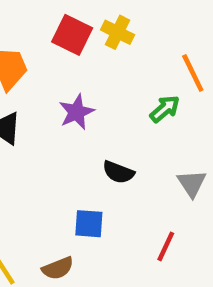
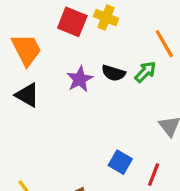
black semicircle: (118, 172) -> (113, 73), moved
blue square: (89, 224) -> (120, 162), moved, turned 30

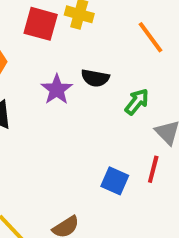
green arrow: (145, 72) -> (137, 102), moved
red line: (154, 175) -> (153, 169), moved

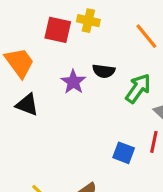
green arrow: (137, 102) -> (138, 88), size x1.4

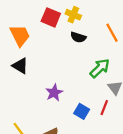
black semicircle: (104, 71) -> (78, 37), moved
purple star: (73, 82) -> (54, 93), moved

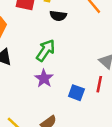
green arrow: (100, 68) -> (46, 50), moved

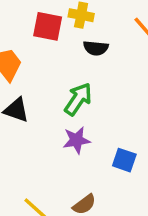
purple star: (44, 78) -> (77, 140), turned 30

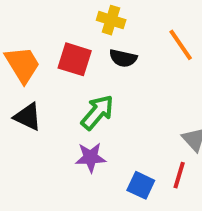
red square: (48, 26) -> (75, 59), moved

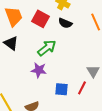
blue square: (141, 185) -> (62, 89), turned -32

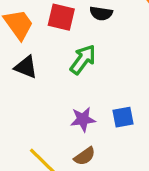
purple star: (39, 70) -> (83, 119), moved

